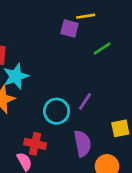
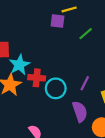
purple line: (85, 102) -> (85, 83), moved
red cross: (35, 144) -> (37, 78), moved

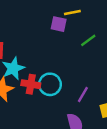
cyan circle: (56, 88) -> (50, 84), moved

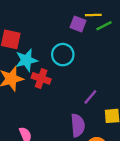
green line: (88, 40) -> (104, 26), moved
cyan circle: (50, 84) -> (63, 55), moved

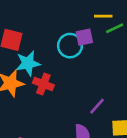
purple square: (78, 24) -> (84, 37), moved, turned -35
cyan circle: (63, 55) -> (70, 46), moved

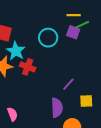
purple square: (84, 37) -> (73, 32), moved, turned 32
cyan star: (28, 63) -> (16, 51), turned -30

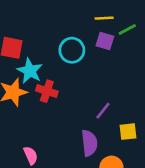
green line: (82, 25) -> (127, 29), moved

